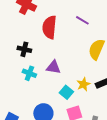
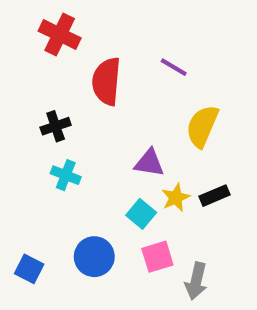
black cross: (24, 49) -> (56, 126), turned -32
purple triangle: (53, 67) -> (149, 163), moved

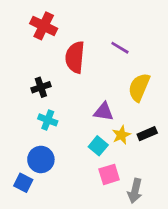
blue circle: (94, 257) -> (41, 159), moved

